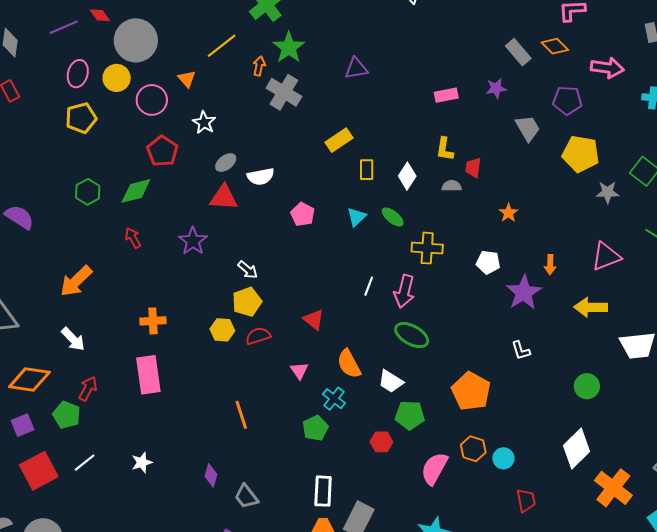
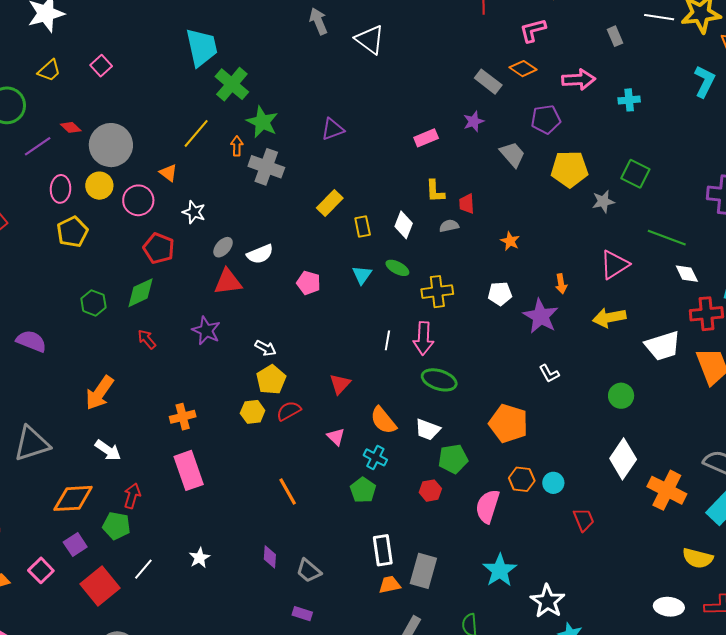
red triangle: (314, 320) -> (340, 384), turned 45

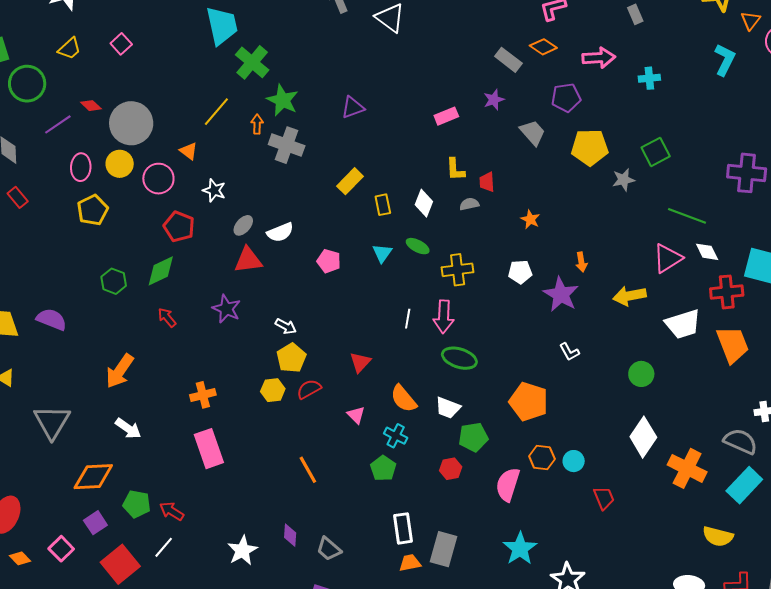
green square: (635, 174) -> (656, 152), turned 36
pink triangle: (614, 265) -> (668, 258), moved
gray triangle: (32, 444) -> (52, 422), turned -42
red arrow: (132, 496) -> (172, 511), moved, turned -75
white star: (199, 558) -> (242, 550), moved, size x1.4

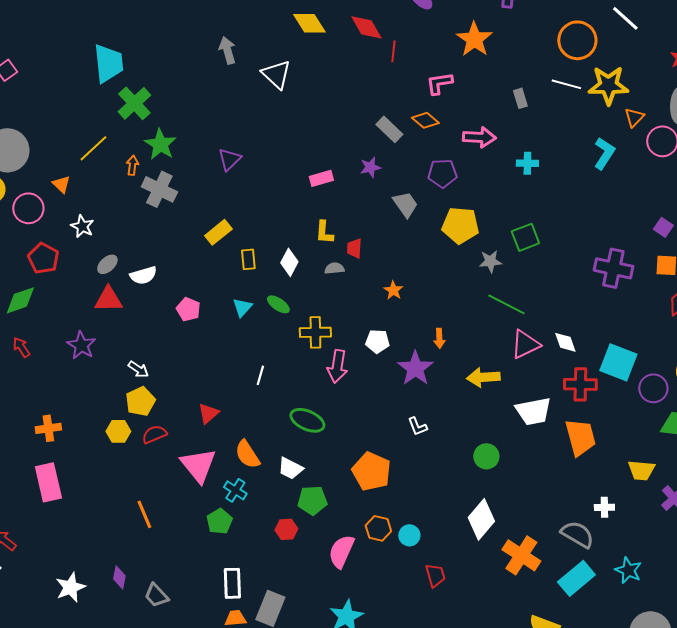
purple triangle: (353, 107) -> (229, 159), turned -30
green line: (687, 216) -> (506, 304), moved
pink arrow: (444, 317) -> (337, 366), moved
pink triangle: (356, 415) -> (198, 465), size x2.0

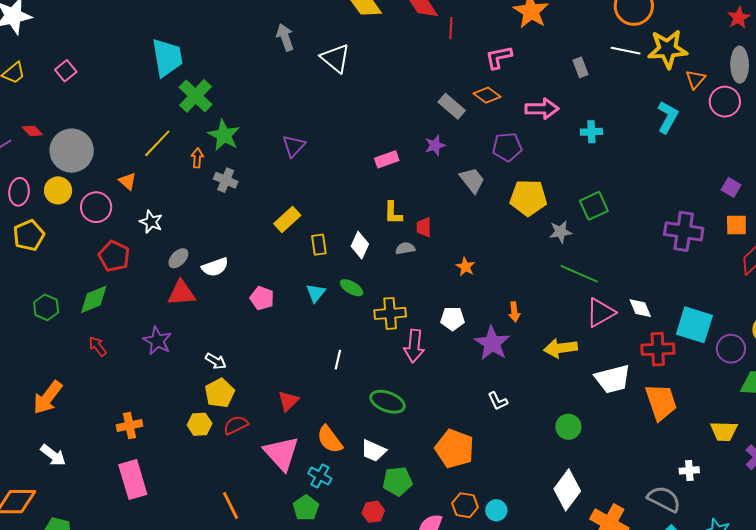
gray cross: (159, 189) -> (226, 180), size x0.7

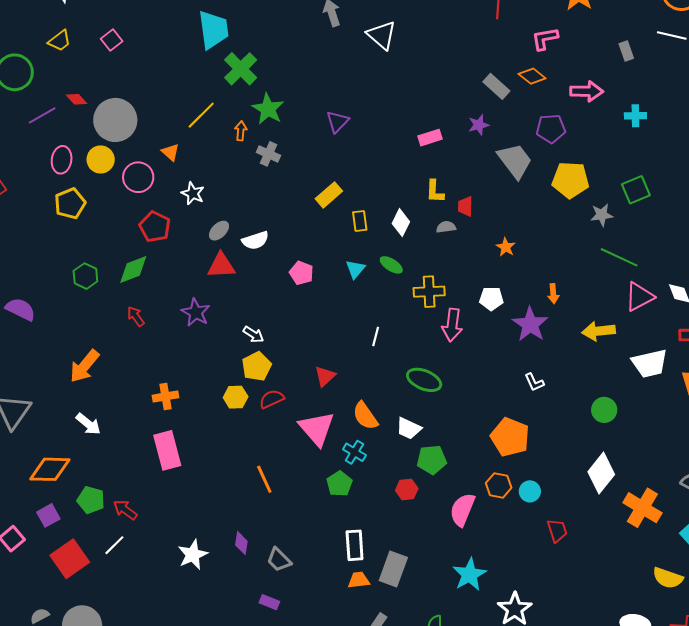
gray trapezoid: (472, 180) -> (515, 161), size x1.4
orange pentagon: (455, 449) -> (510, 437), moved

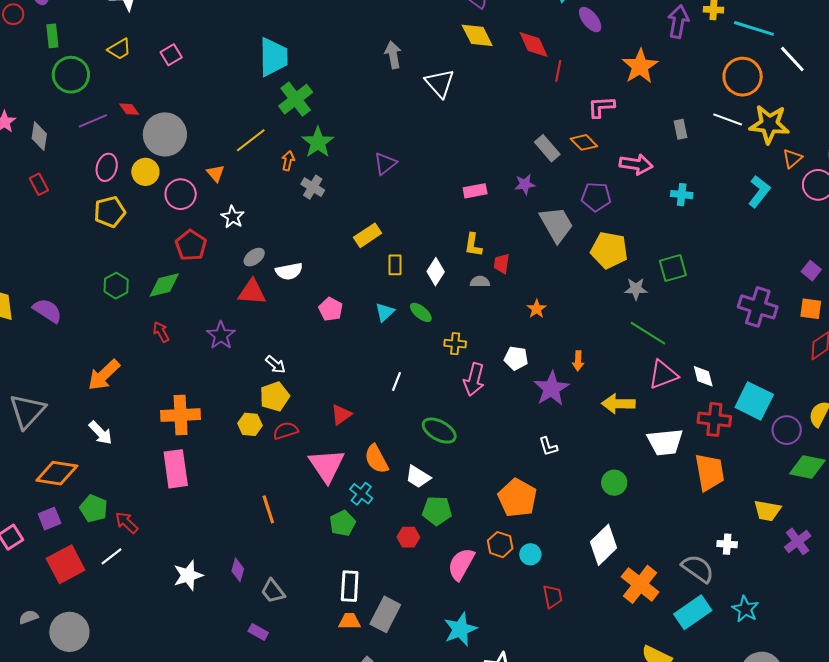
yellow cross: (429, 292) -> (455, 344), size x0.7
orange cross: (165, 396) -> (181, 415), size x1.5

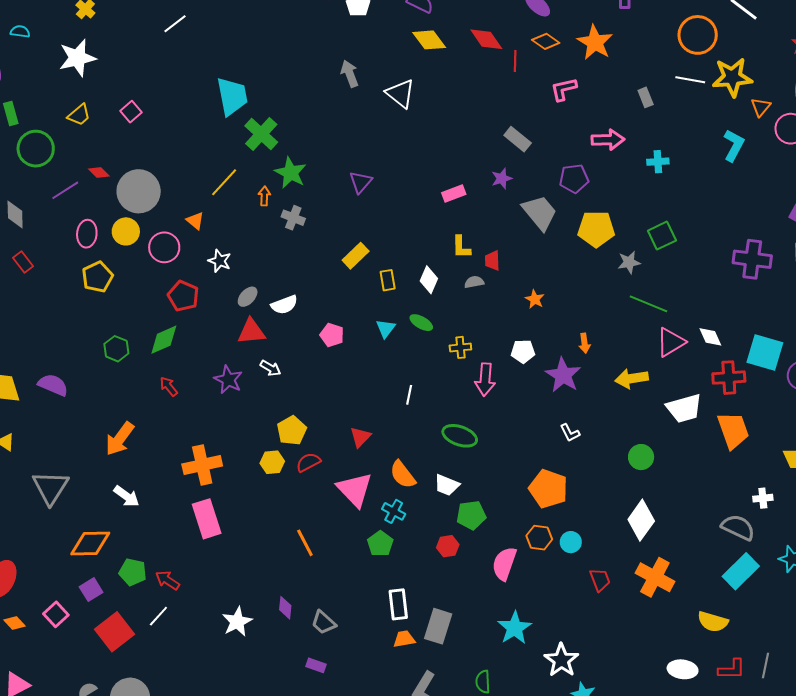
orange diamond: (584, 142) -> (546, 41), moved
white arrow: (276, 364) -> (270, 368), moved
orange cross: (640, 584) -> (655, 577), moved

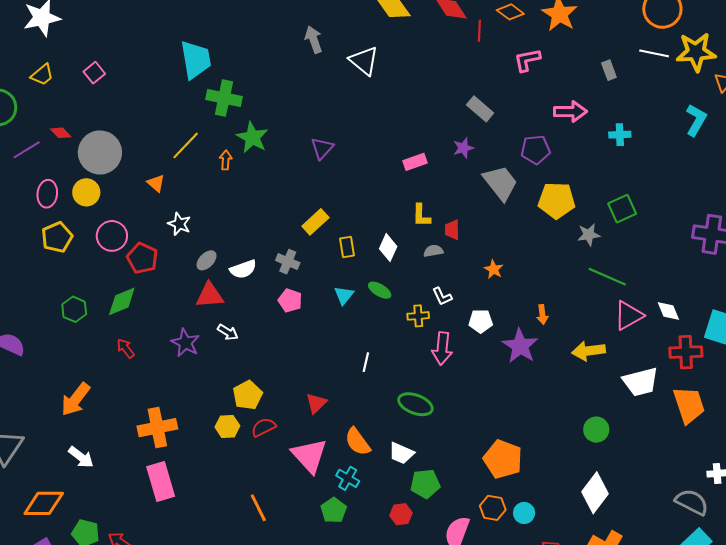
green cross: (261, 134) -> (224, 98), turned -32
gray cross: (293, 218) -> (288, 262), moved
pink circle: (164, 247) -> (112, 236), moved
white L-shape: (570, 433) -> (442, 296), moved

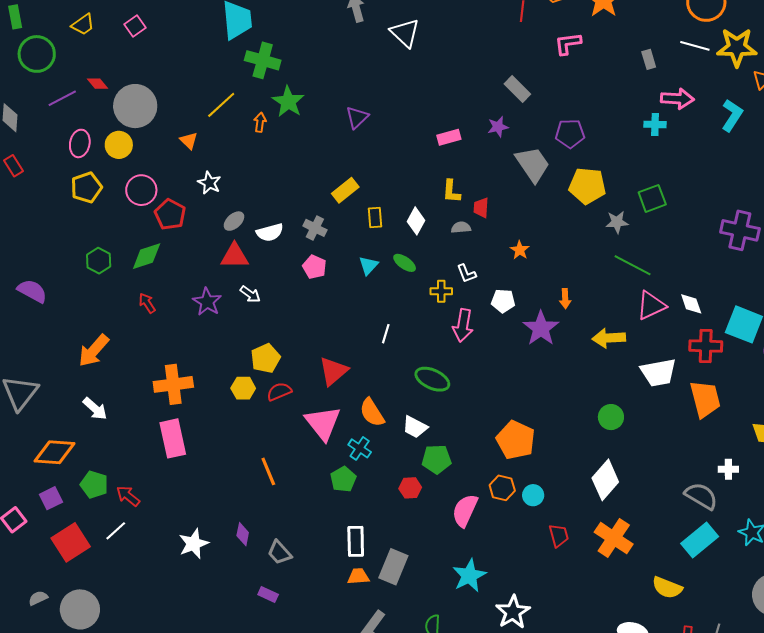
pink arrow: (570, 112) -> (677, 99), moved
red triangle: (316, 403) -> (333, 371), size x1.4

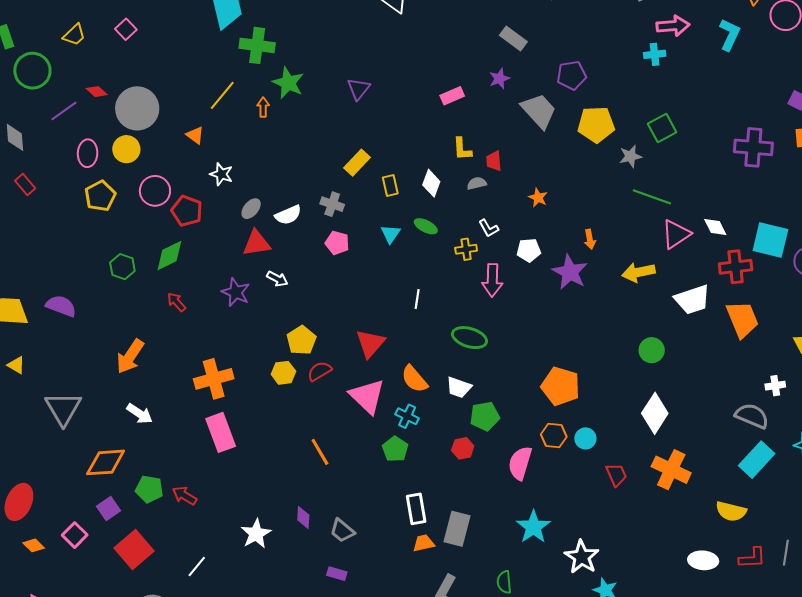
white line: (116, 531) -> (197, 567), moved

